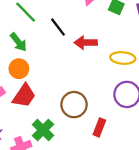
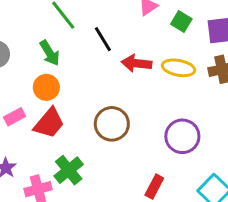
yellow ellipse: (123, 58) -> (178, 68), moved
brown circle: (74, 105) -> (112, 124), moved
red rectangle: (99, 127) -> (154, 187), moved

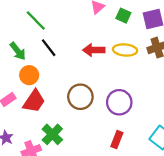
black line: (103, 39) -> (49, 48), moved
green arrow: (50, 53) -> (18, 51), moved
purple circle: (182, 136) -> (119, 102), moved

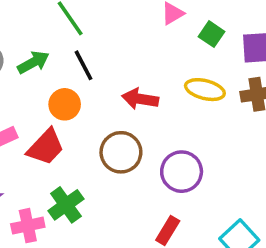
red arrow: (94, 50) -> (140, 99), moved
green arrow: (18, 51) -> (33, 62), turned -90
orange circle: (29, 75) -> (65, 104), moved

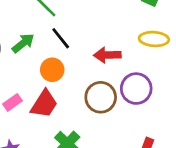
purple circle: (182, 172) -> (136, 89), moved

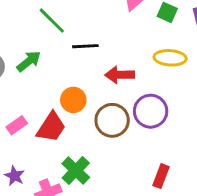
black line: (61, 38) -> (85, 46), moved, turned -55
orange circle: (52, 70) -> (73, 100), moved

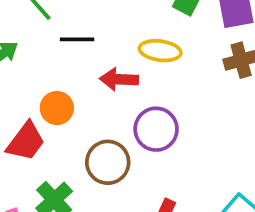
yellow ellipse: (170, 58) -> (160, 51), moved
brown circle: (112, 120) -> (108, 162), moved

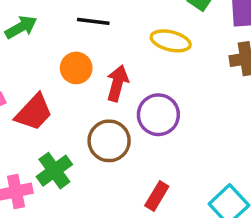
red arrow: (119, 79) -> (117, 83), moved, turned 96
orange circle: (57, 108) -> (76, 68), moved

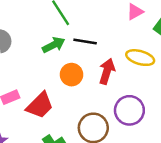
green arrow: (21, 27) -> (54, 45), moved
red arrow: (117, 83) -> (107, 71), moved

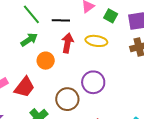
black line: (85, 41) -> (61, 20), moved
red arrow: (107, 71) -> (67, 43), moved

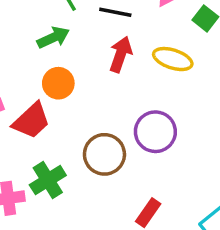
orange circle: (46, 61) -> (58, 83), moved

